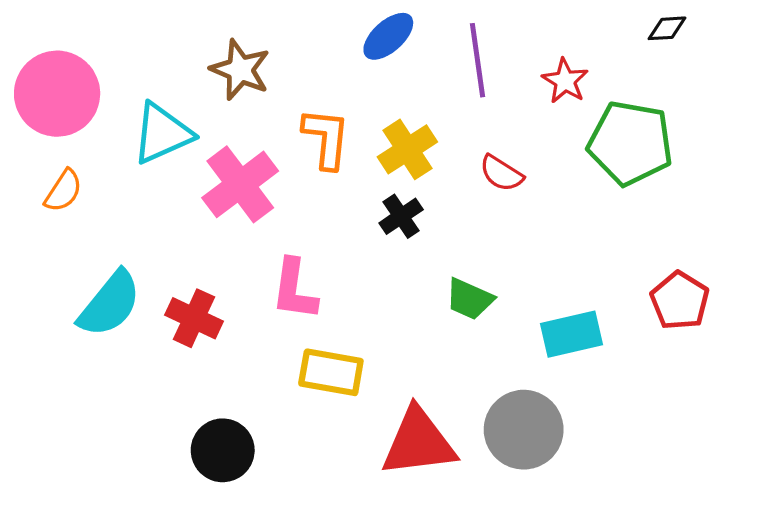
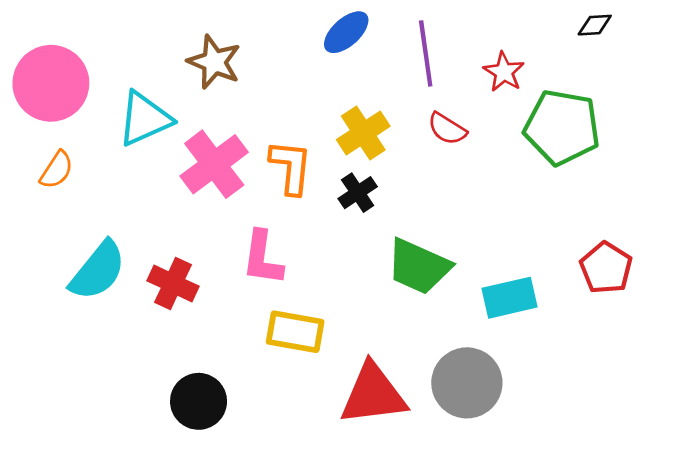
orange L-shape: (326, 138) -> (291, 167), moved
red semicircle: (501, 173) -> (447, 129), moved
green trapezoid: (470, 299) -> (419, 266), size x1.5

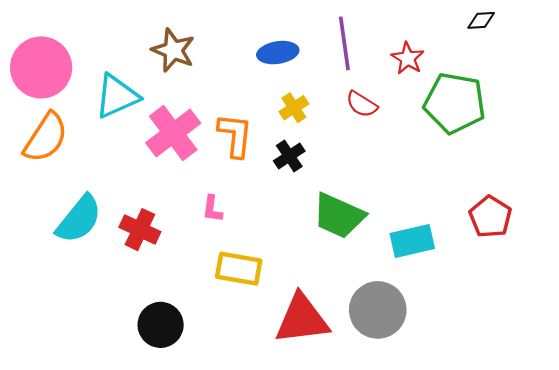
blue ellipse: (346, 32) -> (278, 53), moved, turned 33
yellow cross: (363, 133) -> (294, 108), size x0.7
orange semicircle: (57, 170) -> (46, 138), size x1.6
pink L-shape: (262, 258) -> (212, 209), size x0.6

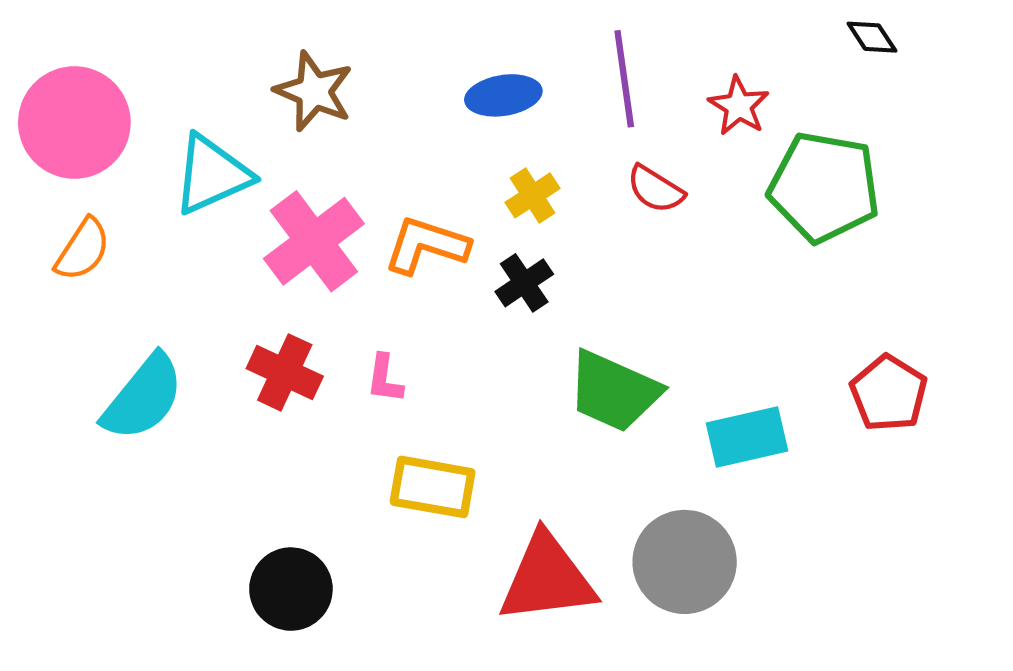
black diamond: (481, 20) -> (872, 37), turned 60
orange L-shape: (235, 135) -> (426, 245), turned -78
orange semicircle: (46, 138) -> (83, 250), size x0.7
red cross: (140, 230) -> (285, 372), moved

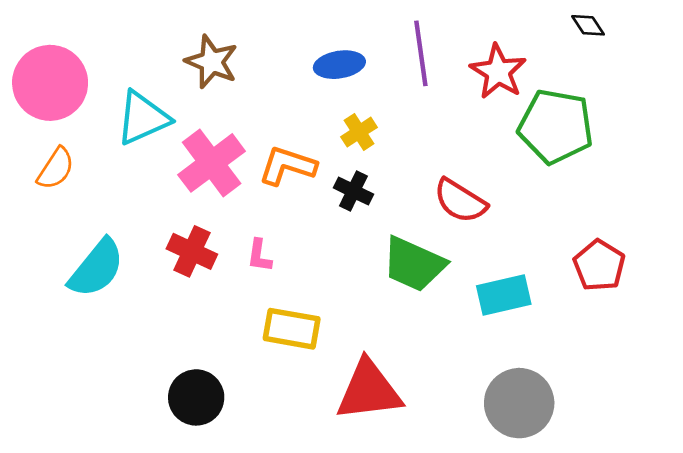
red star: (739, 106) -> (498, 72), size x1.4
red semicircle: (655, 189) -> (460, 201), moved, size x1.4
black cross: (524, 283) -> (353, 191), turned -30
gray circle: (685, 562) -> (519, 403), moved

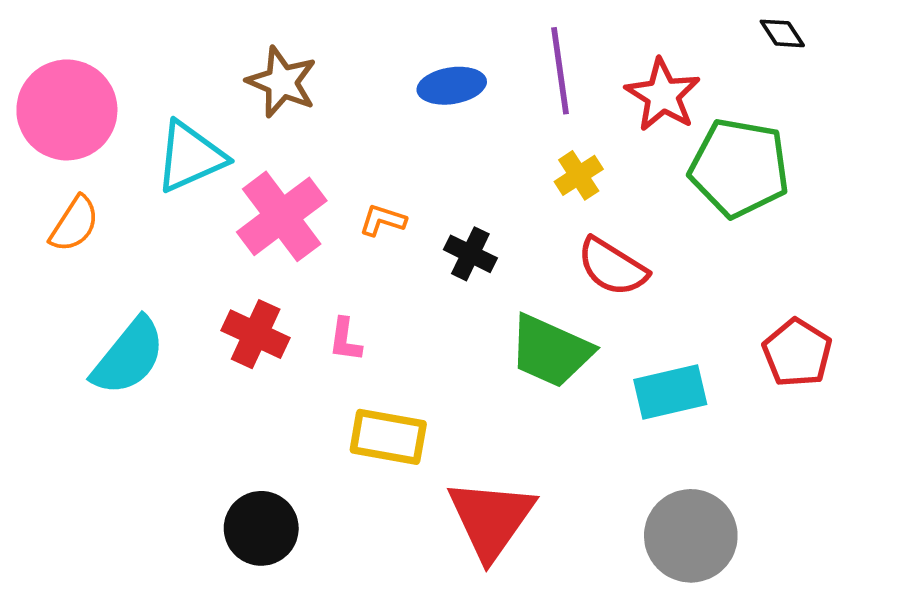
yellow cross: (359, 132) -> (579, 175), moved
orange L-shape: (287, 166) -> (383, 220), size x0.6
red triangle: (369, 390) -> (491, 519), turned -48

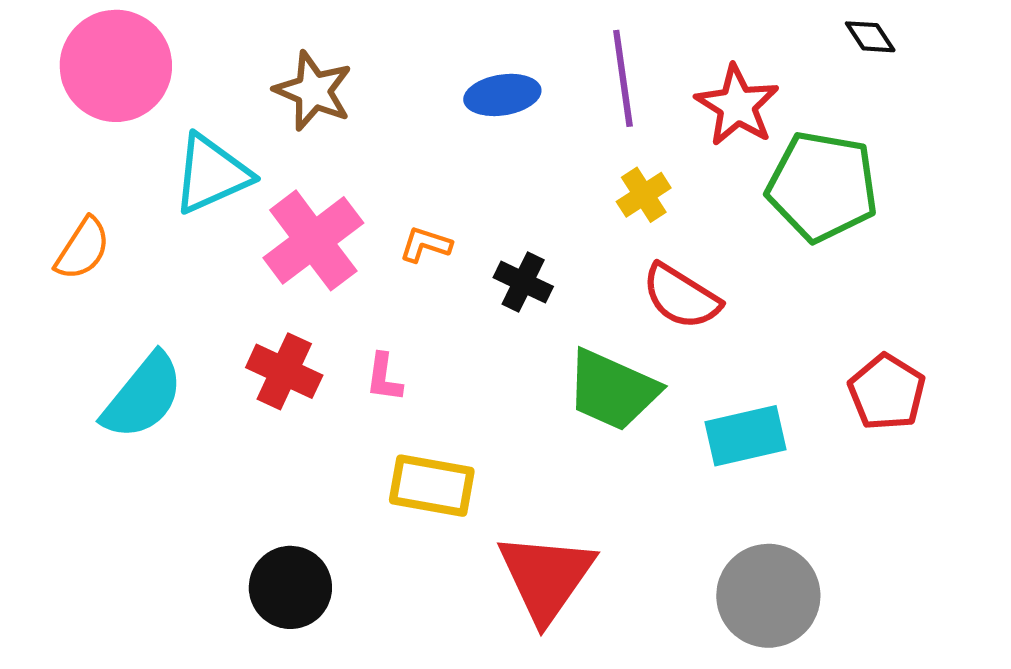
pink circle: (67, 110) -> (116, 66), moved

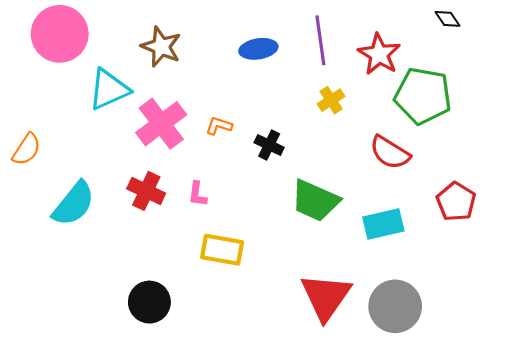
orange semicircle: (83, 249) -> (27, 149), moved
red semicircle: (681, 297) -> (390, 152), moved
red triangle: (546, 577) -> (326, 297), moved

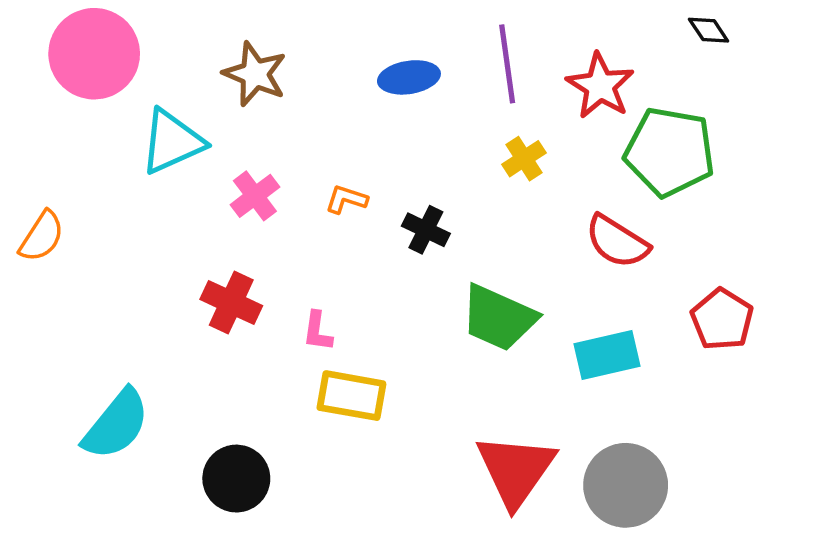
pink cross: (161, 124) -> (255, 196), size x0.6
pink L-shape: (197, 194) -> (318, 331), moved
cyan semicircle: (74, 204) -> (116, 424), moved

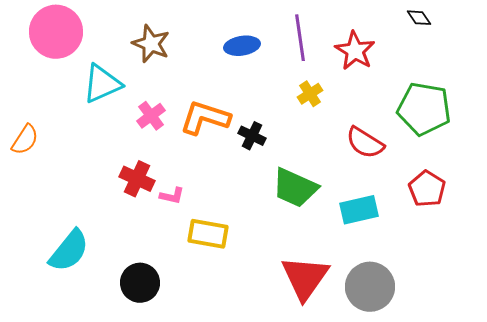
green pentagon: (670, 152) -> (424, 109), moved
orange L-shape: (346, 199) -> (205, 118), size x2.0
pink L-shape: (318, 331) -> (172, 196), moved, turned -85

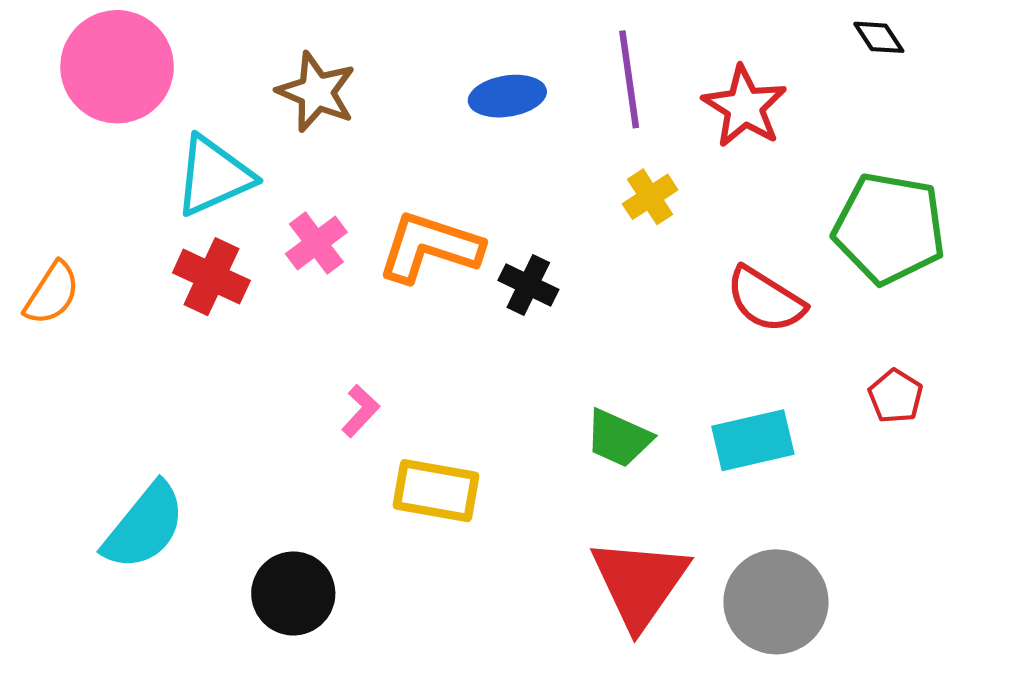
red cross: (137, 179) -> (211, 277), moved
green trapezoid: (295, 188) -> (619, 438), moved, size x0.7
red pentagon: (427, 189) -> (896, 396), size x0.7
pink L-shape: (172, 196) -> (360, 411), turned -60

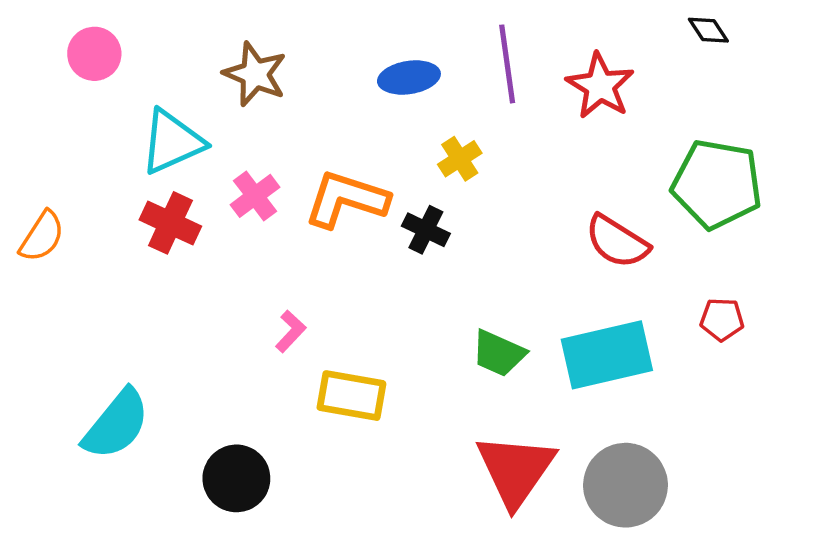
pink circle: (117, 67) -> (94, 54), size x0.6
yellow cross: (650, 197) -> (460, 159), moved
red pentagon: (896, 396) -> (722, 319), turned -30
cyan rectangle: (753, 440) -> (607, 355), size x1.4

